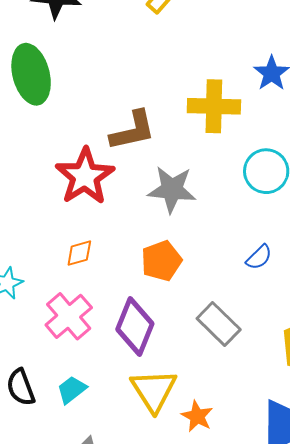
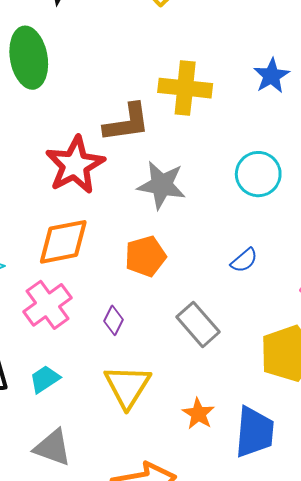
yellow cross: (214, 106) -> (185, 88), moved
orange diamond: (79, 253) -> (63, 242), size x1.8
purple diamond: (135, 327) -> (114, 320), size x0.5
orange star: (197, 416) -> (198, 414), moved

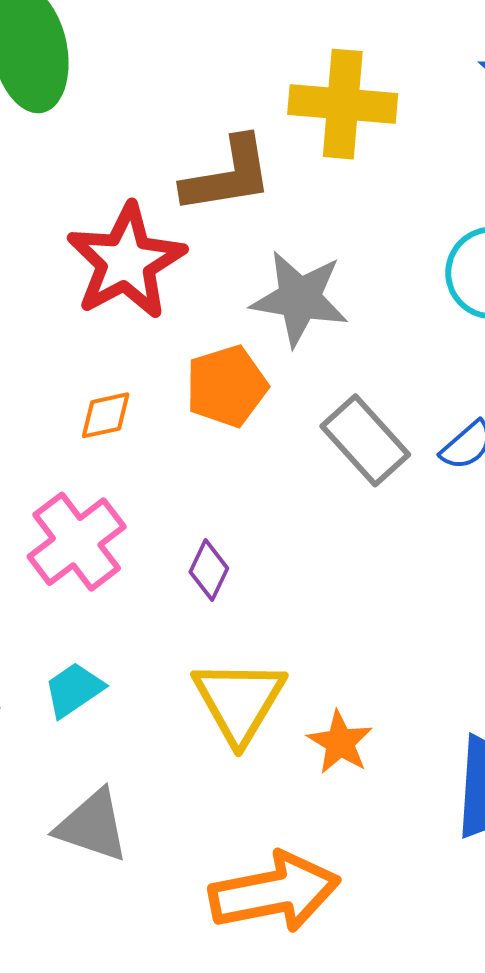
orange diamond: (63, 242) -> (106, 415), size x0.5
orange pentagon: (145, 256) -> (227, 386), moved
gray rectangle: (198, 324) -> (365, 440), moved
orange star: (198, 414) -> (340, 742), moved

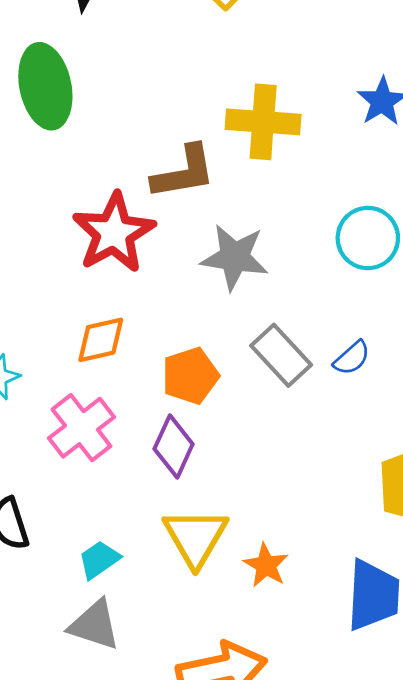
orange pentagon: (227, 386) -> (190, 376), moved
orange diamond: (106, 415) -> (101, 340), size x1.4
purple diamond: (209, 570) -> (174, 446), size x1.5
cyan trapezoid: (74, 690) -> (99, 560), moved

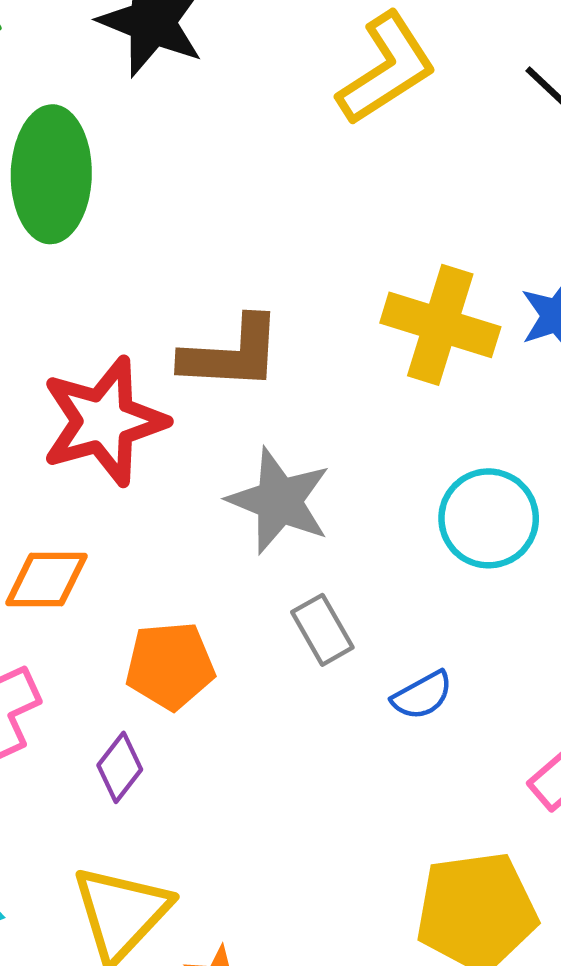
yellow cross: (263, 122) -> (440, 325), moved
gray rectangle: (281, 355) -> (322, 630), moved, size x0.7
purple diamond: (174, 446) -> (120, 767), size x0.7

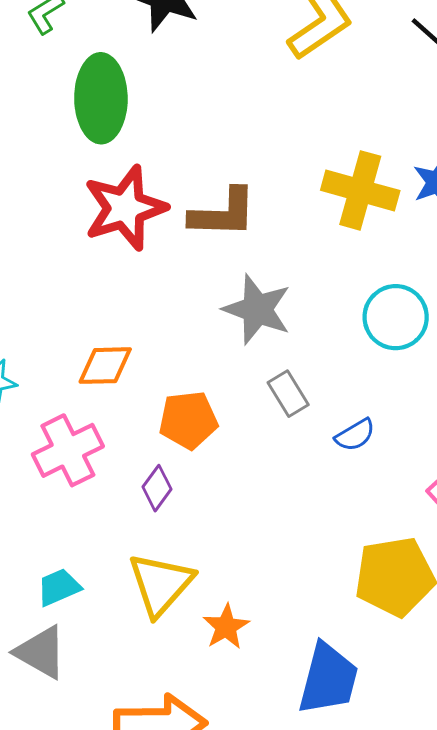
red star: (104, 421) -> (125, 208), moved

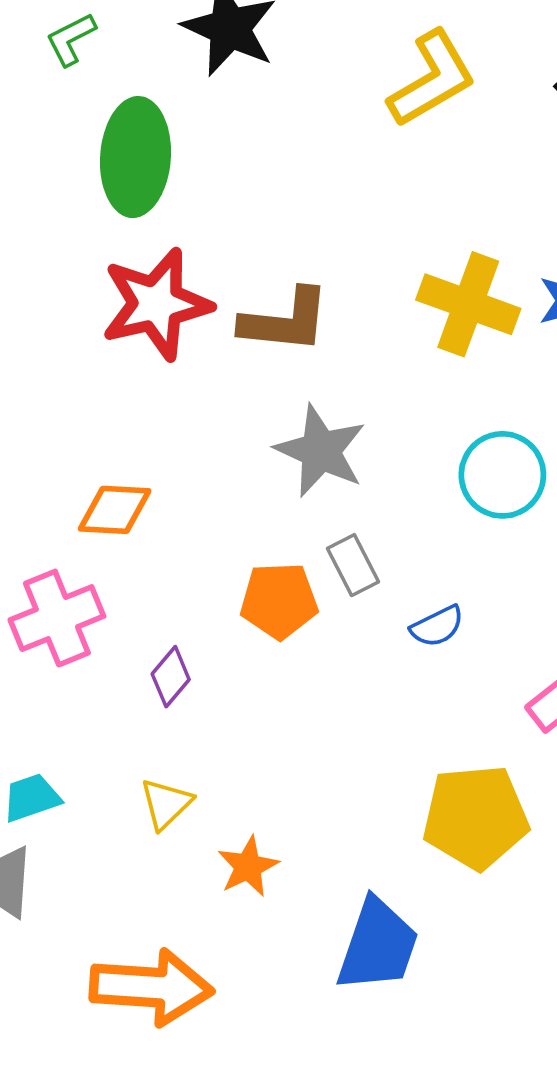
orange pentagon: (188, 420) -> (279, 601), moved
yellow triangle: (161, 584) -> (166, 804), size x0.6

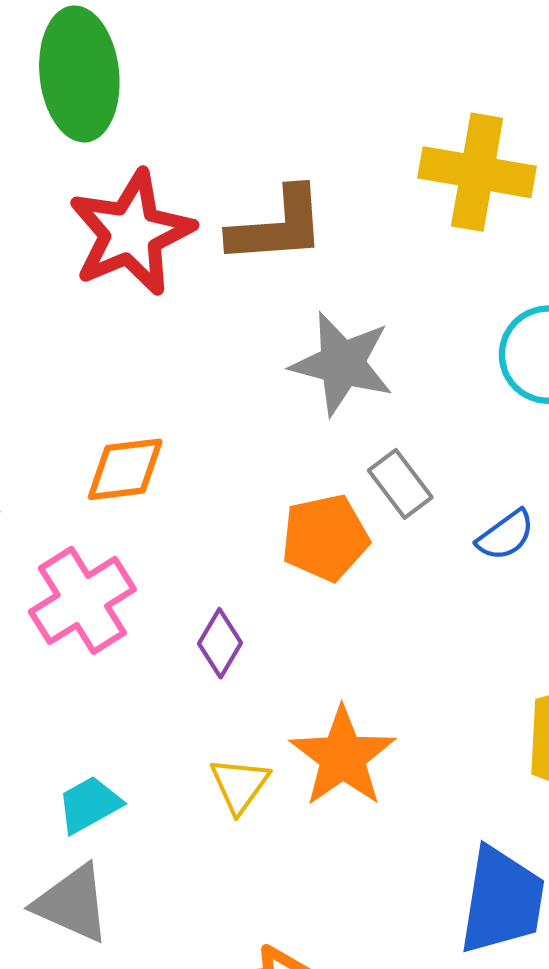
orange star: (248, 866) -> (343, 757), moved, size x1.5

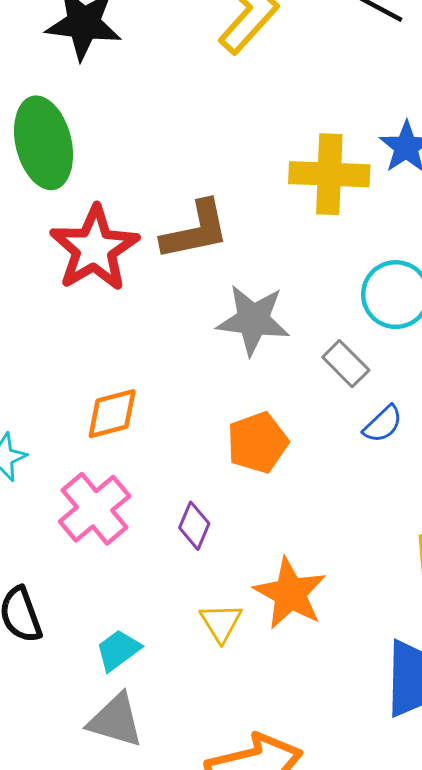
gray rectangle: (400, 484) -> (346, 364), moved

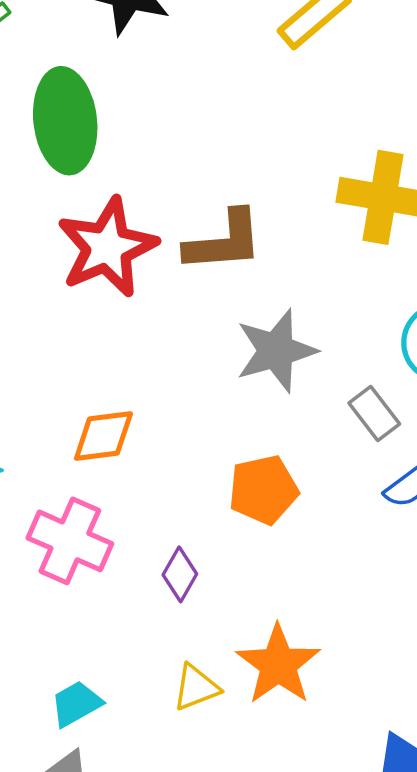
gray star: (253, 320) -> (276, 351), turned -30
pink cross: (95, 509) -> (70, 541), turned -34
yellow triangle: (221, 623) -> (196, 687), turned 33

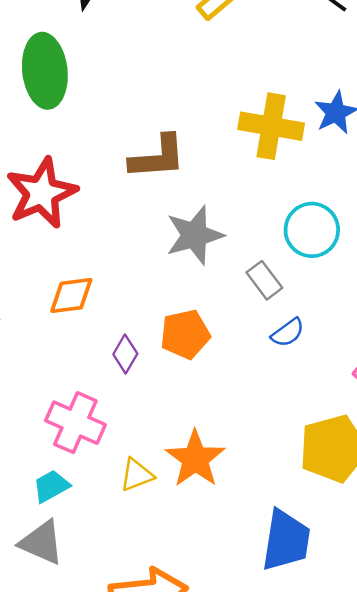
red star: (107, 247) -> (42, 193), moved
pink cross: (70, 541) -> (75, 423), moved
purple diamond: (180, 574) -> (125, 354), moved

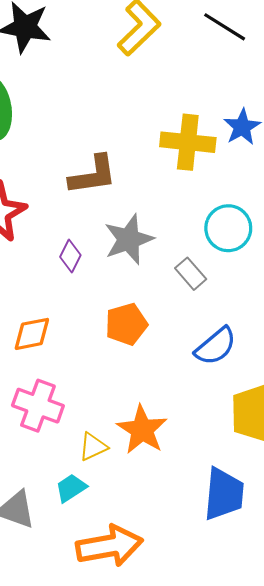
orange diamond: (71, 296) -> (32, 334), moved
blue semicircle: (288, 333) -> (216, 346), moved, size x1.5
purple diamond: (125, 354) -> (70, 256), moved
cyan trapezoid: (51, 486) -> (71, 488), moved

